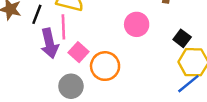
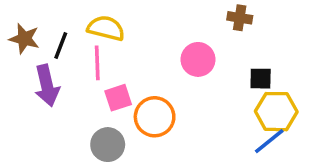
black square: (182, 38) -> (261, 79), turned -36
purple arrow: (50, 43) -> (47, 86), moved
pink square: (79, 52) -> (118, 98), turned 30

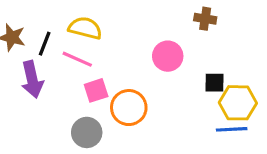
pink line: (97, 63) -> (77, 59), turned -64
black square: (261, 79) -> (214, 83), moved
blue line: (269, 141) -> (232, 129), turned 36

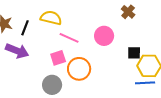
brown cross: (205, 19) -> (128, 12), turned 32
pink line: (77, 59) -> (69, 38), moved
purple arrow: (32, 79) -> (17, 51), turned -55

